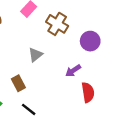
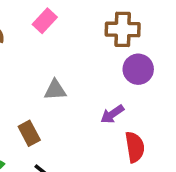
brown cross: (57, 24) -> (123, 29), moved, turned -30
gray triangle: (35, 55) -> (55, 90), turned 35

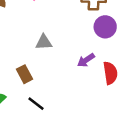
red semicircle: (135, 147) -> (110, 73), moved

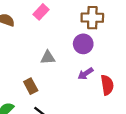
purple circle: (105, 27) -> (83, 44), moved

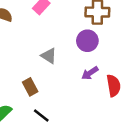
gray triangle: (48, 58) -> (49, 56), turned 35

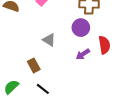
red semicircle: (114, 86) -> (104, 45), moved

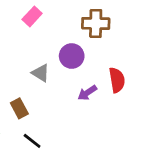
purple circle: (81, 28) -> (72, 56), moved

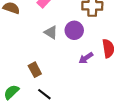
gray triangle: (41, 73) -> (51, 32), moved

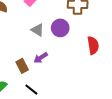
purple arrow: (86, 58) -> (41, 58), moved

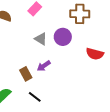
red semicircle: (93, 45) -> (95, 54), turned 114

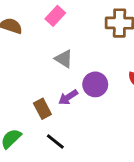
purple circle: (63, 37) -> (95, 84), moved

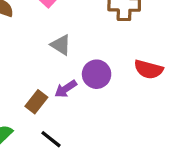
brown rectangle: (42, 109) -> (36, 102), turned 66

